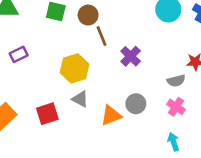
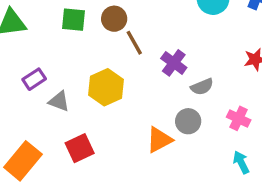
gray semicircle: (176, 81) -> (202, 87), moved
gray triangle: (80, 99) -> (59, 101), moved

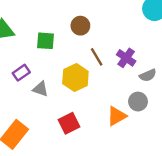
green square: (73, 20) -> (46, 41), moved
brown line: (134, 43) -> (97, 57), moved
red square: (80, 148) -> (69, 123), moved

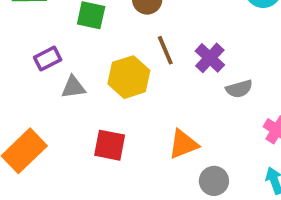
gray triangle: (40, 89) -> (73, 87), turned -35
gray circle: (138, 102) -> (214, 181), moved
red square: (69, 123) -> (110, 145), turned 30

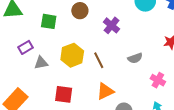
brown line: (165, 50) -> (99, 60), moved
purple cross: (210, 58) -> (111, 25), moved

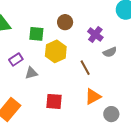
yellow hexagon: (72, 55) -> (56, 51), moved
gray semicircle: (135, 58) -> (110, 52), moved

